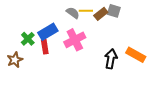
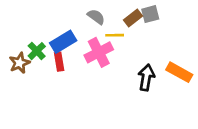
yellow line: (86, 11) -> (115, 35), moved
gray square: (114, 11) -> (150, 14), turned -32
brown star: (15, 60) -> (20, 63), moved

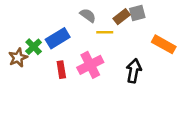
pink cross: (99, 52) -> (90, 65), moved
red rectangle: (59, 62) -> (61, 70), moved
orange rectangle: (179, 72) -> (164, 44), moved

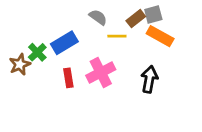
orange rectangle: (164, 44) -> (160, 36), moved

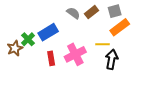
brown rectangle: (136, 19) -> (91, 12), moved
yellow line: (117, 36) -> (103, 44), moved
orange rectangle: (160, 36) -> (120, 27), turned -66

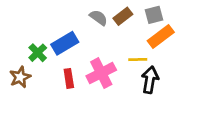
brown star: (15, 48) -> (20, 77), moved

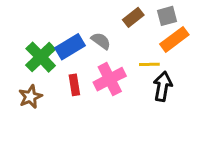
gray semicircle: (99, 18) -> (101, 41), moved
green cross: (38, 53) -> (41, 57), size x1.5
brown star: (20, 77) -> (30, 97), moved

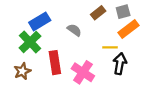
blue rectangle: (70, 47) -> (40, 21), moved
pink cross: (110, 79) -> (83, 72), moved, turned -30
red rectangle: (74, 85) -> (55, 63), size x1.5

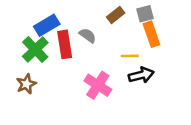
orange rectangle: (128, 29) -> (151, 34), turned -72
red rectangle: (55, 63) -> (65, 44), moved
black arrow: (120, 64) -> (141, 75), turned 66

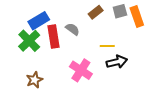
orange rectangle: (151, 34) -> (137, 16), moved
brown star: (26, 84) -> (34, 80), moved

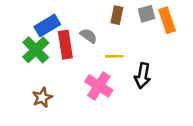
brown rectangle: (96, 12) -> (117, 15), turned -40
yellow line: (107, 46) -> (114, 56), moved
black arrow: (117, 62) -> (143, 76), turned 114

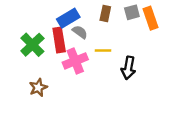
blue rectangle: (47, 25) -> (68, 18), moved
pink cross: (99, 86) -> (75, 61), moved, turned 35

